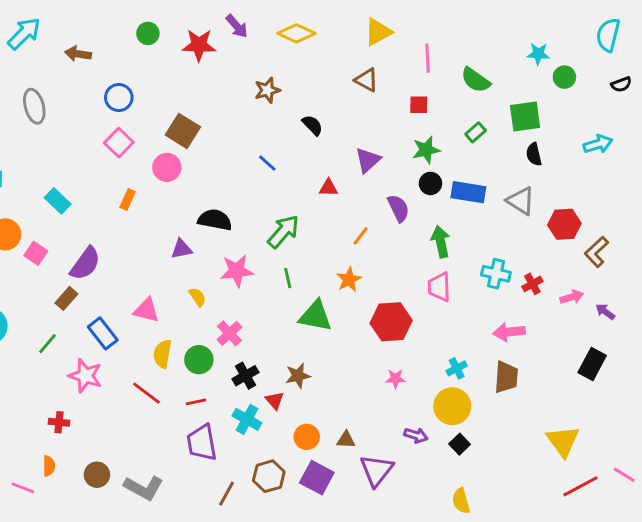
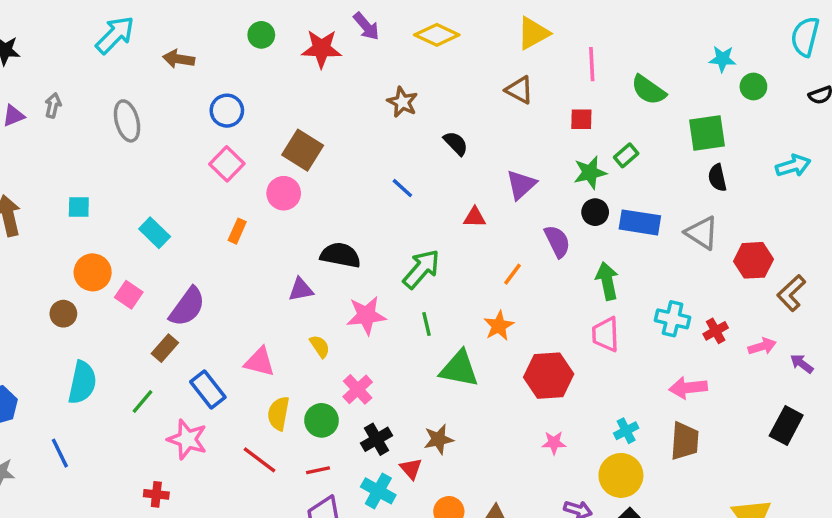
brown star: (267, 90) -> (402, 102), turned -30
green rectangle: (476, 132) -> (626, 155), moved

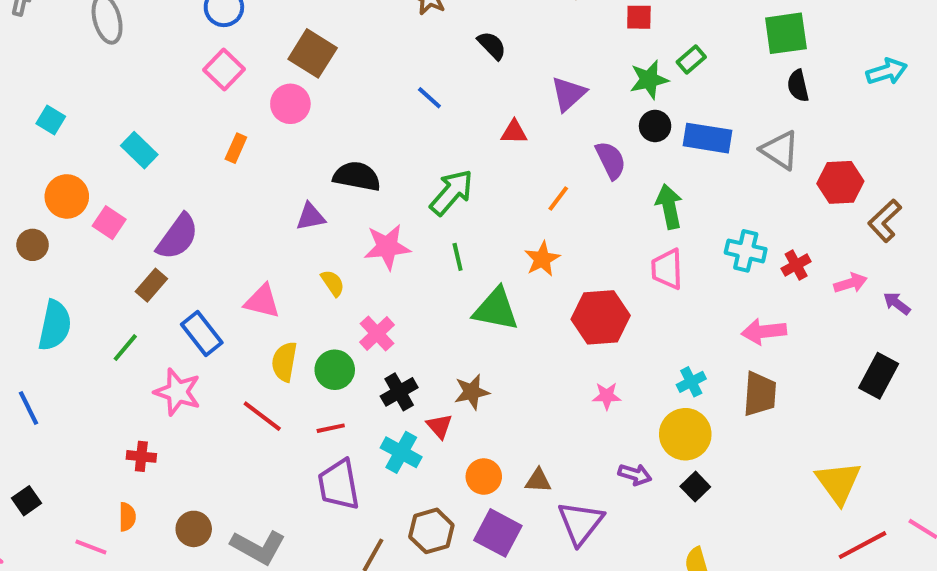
cyan square: (79, 207) -> (51, 120), turned 30

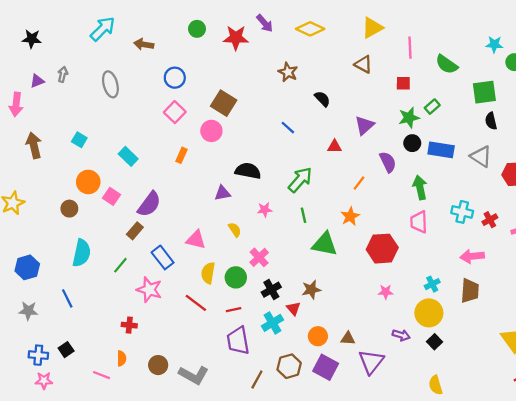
pink star: (387, 247) -> (265, 210), size x0.6
cyan cross: (401, 452) -> (272, 323), turned 30

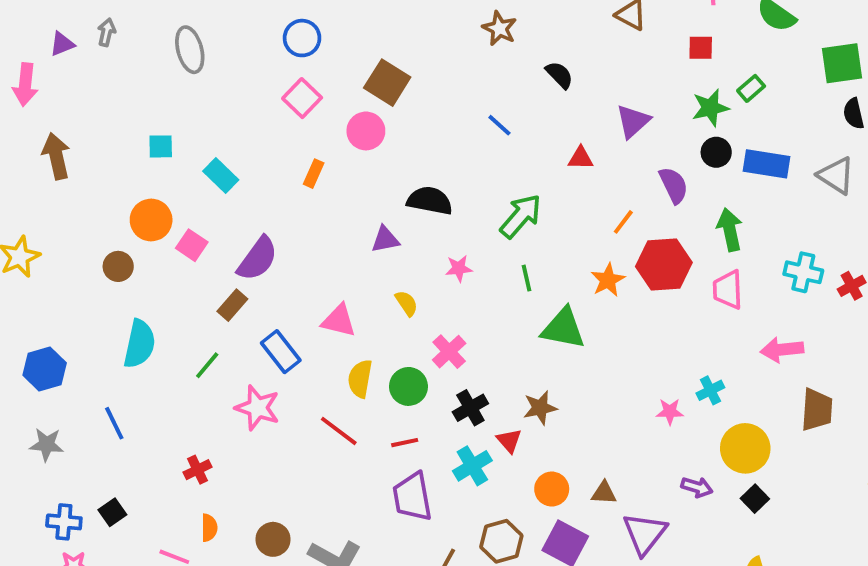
cyan square: (79, 140) -> (161, 146), moved, turned -32
red hexagon: (382, 249) -> (664, 265), moved
pink arrow: (472, 256) -> (782, 350), moved
cyan cross: (432, 284) -> (710, 390), moved
red cross: (129, 325) -> (198, 470), moved, turned -32

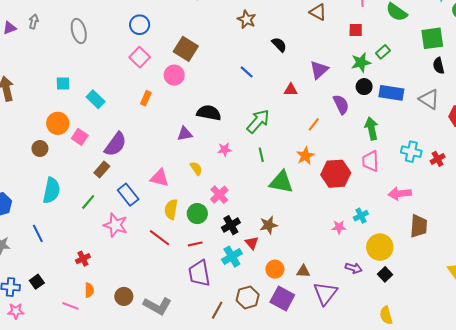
red hexagon: (664, 265) -> (336, 174), moved

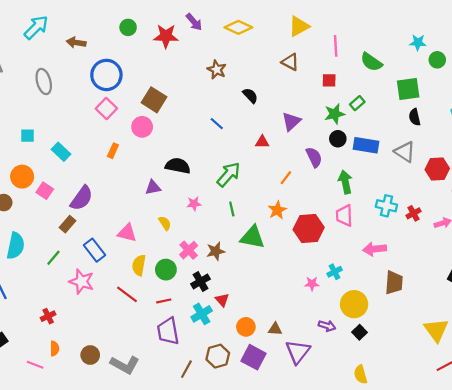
blue circle: (140, 25) -> (106, 75), size x1.5
brown star: (269, 225) -> (216, 251), moved

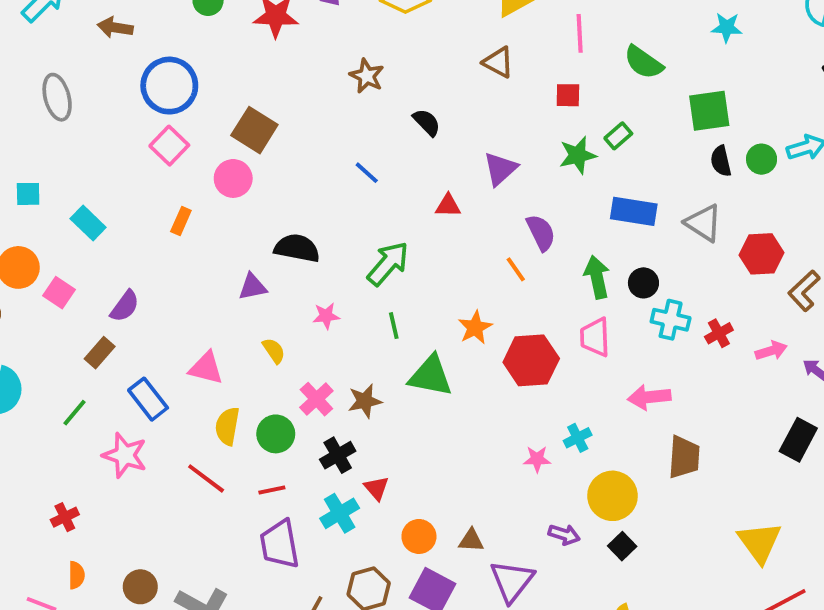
green circle: (437, 60) -> (762, 159), moved
black circle: (338, 139) -> (643, 283), moved
orange line: (286, 178) -> (516, 269), moved, turned -72
purple semicircle: (82, 198) -> (125, 306), size x0.7

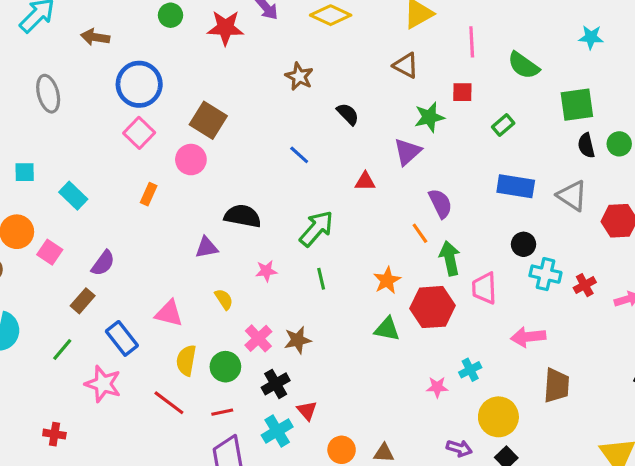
green star: (578, 155) -> (429, 117), moved
green arrow: (597, 277) -> (450, 258), moved
green triangle: (431, 376) -> (387, 329), moved, size x0.7
red cross: (65, 517) -> (54, 434), turned 35

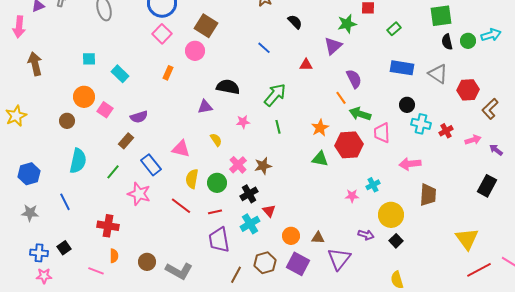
green arrow: (450, 258) -> (360, 114), turned -60
purple semicircle: (103, 263) -> (139, 117), turned 36
red cross: (54, 434) -> (108, 226), size x1.5

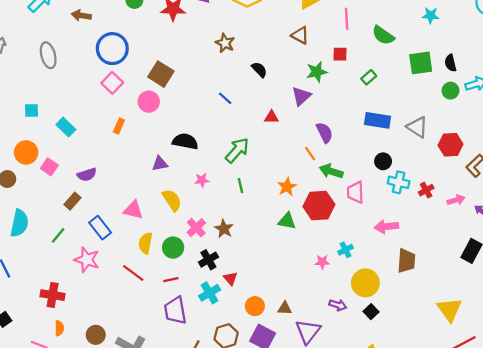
black semicircle: (447, 42) -> (451, 63), moved
yellow semicircle: (216, 140) -> (172, 200), size x1.5
brown star: (263, 166) -> (224, 229), turned -30

